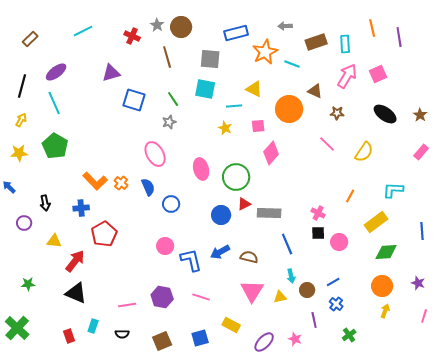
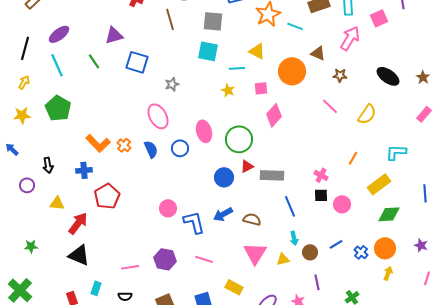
pink square: (378, 74) -> (379, 18), moved
green line: (173, 99) -> (94, 61), moved
blue circle: (171, 204) -> (180, 148), moved
blue cross: (336, 304) -> (361, 252), moved

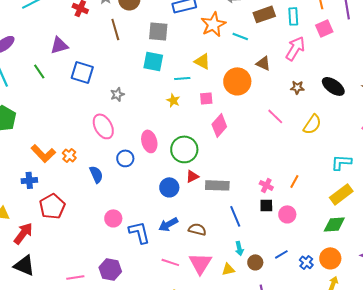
brown star: (340, 75) -> (297, 87), moved
blue semicircle: (151, 149) -> (96, 174), moved
orange line: (353, 158) -> (294, 181), moved
yellow rectangle: (379, 184) -> (341, 194), moved
pink line: (204, 259) -> (170, 262), moved

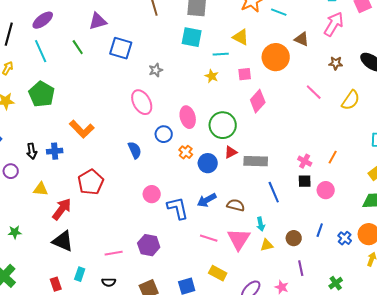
orange cross: (69, 155) -> (186, 152), moved
blue cross: (29, 180) -> (55, 151), moved
cyan arrow: (239, 248) -> (261, 224), moved
blue line: (281, 254) -> (320, 230), turned -40

